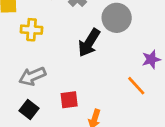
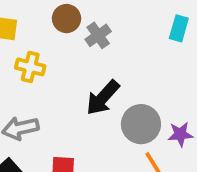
gray circle: (117, 18) -> (141, 124), moved

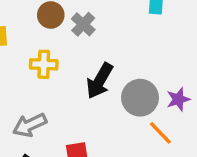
yellow cross: (30, 67) -> (44, 64), moved

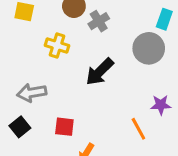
gray circle: (140, 98) -> (149, 48), moved

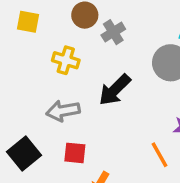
gray arrow: (32, 93) -> (63, 111), moved
black square: (20, 127) -> (24, 154), size x1.4

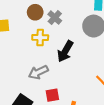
yellow cross: (66, 60) -> (40, 38), moved

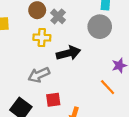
black arrow: (65, 51) -> (68, 53), turned -135

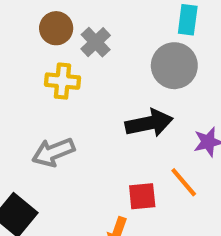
black arrow: (68, 53) -> (149, 123), moved
red square: (53, 100) -> (142, 196), moved

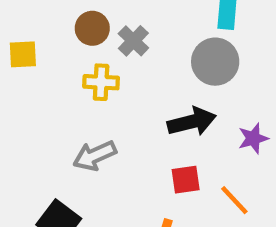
orange line: (184, 182) -> (234, 200), moved
red square: (142, 196) -> (186, 180), moved

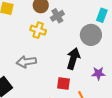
black arrow: (192, 122) -> (73, 59), turned -75

